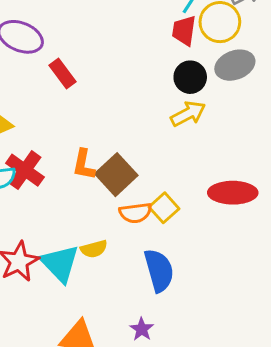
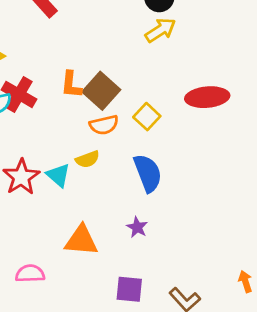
orange semicircle: (135, 213) -> (104, 125), moved
cyan triangle: (60, 263) -> (58, 175), size x0.7

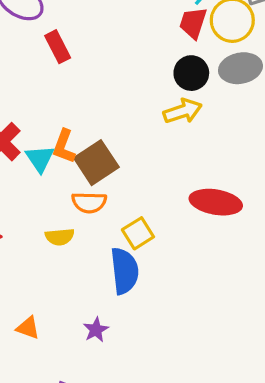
yellow square: (147, 117) -> (138, 233), moved
cyan triangle: (58, 175) -> (40, 159), moved
orange triangle: (81, 240) -> (28, 328), size x0.6

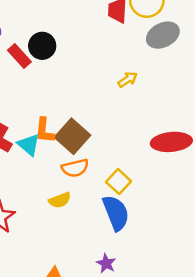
black circle: (191, 73) -> (42, 46), moved
yellow arrow: (183, 111) -> (128, 80), size x0.7

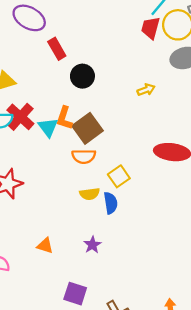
black circle: (42, 46) -> (82, 76), moved
yellow semicircle: (60, 200) -> (90, 194), moved
blue semicircle: (116, 213) -> (111, 203), size x0.7

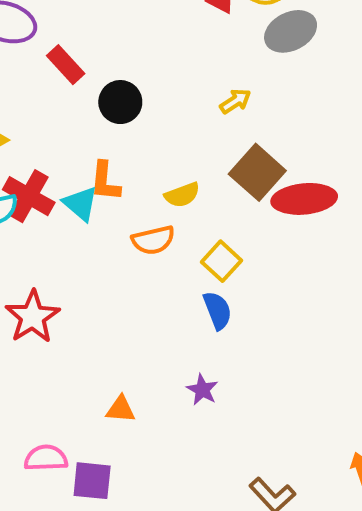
brown square: (88, 128) -> (257, 172), moved
yellow semicircle: (90, 194) -> (182, 195), moved
purple square: (75, 294) -> (92, 481), moved

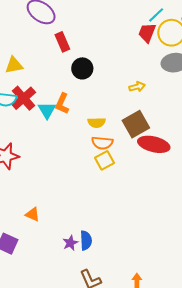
orange semicircle: (153, 240) -> (102, 143), moved
blue semicircle: (217, 310) -> (86, 240), moved
purple star: (202, 390) -> (70, 243), moved

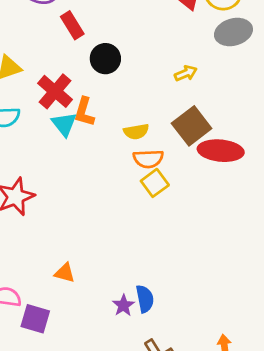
red cross: (24, 98) -> (55, 91), moved

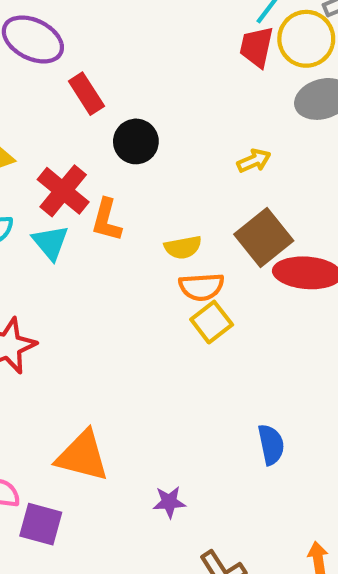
cyan triangle: (64, 124) -> (50, 243), moved
orange triangle: (65, 273) -> (82, 456), size x1.8
blue semicircle: (145, 299) -> (271, 445), moved
purple star: (123, 305) -> (169, 502), turned 30

